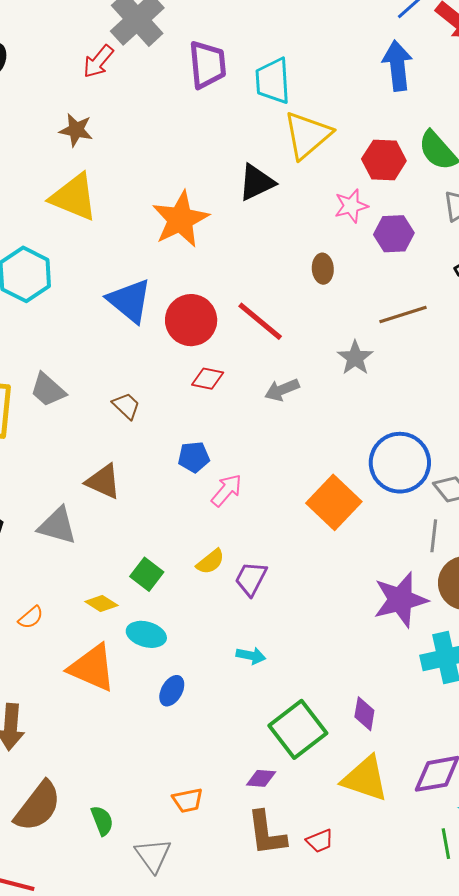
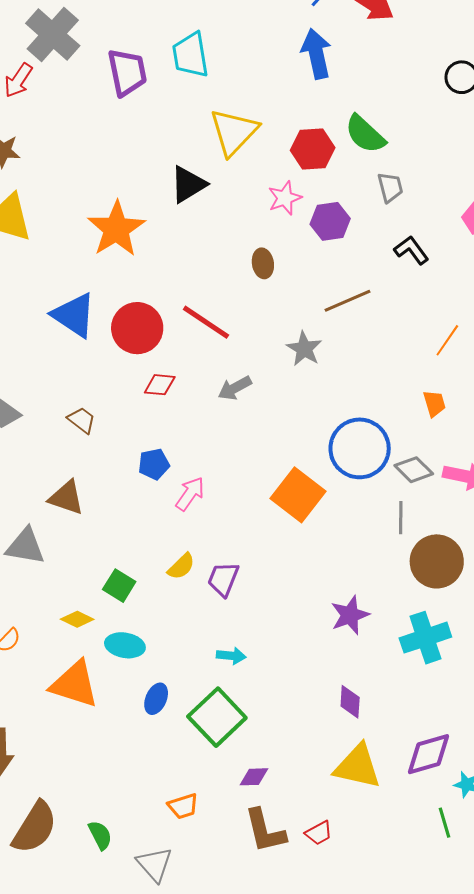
cyan trapezoid: (273, 81) -> (190, 55), moved
purple star: (400, 600) -> (350, 615), moved, size x0.7
green square: (298, 729) -> (217, 717), moved

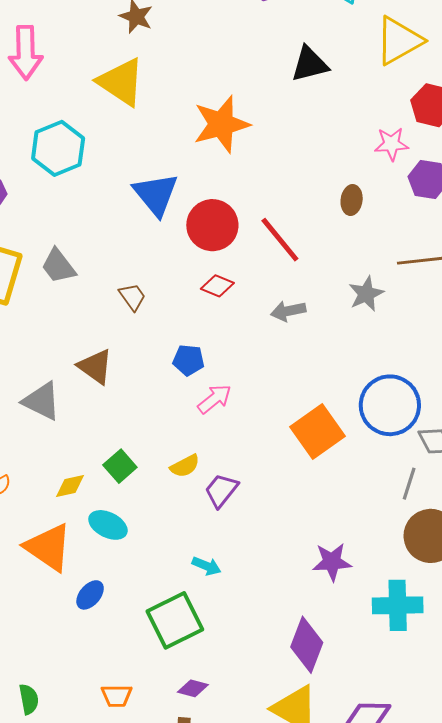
yellow triangle: (234, 132) -> (399, 41), moved
black triangle: (188, 184) -> (310, 64), moved
yellow diamond: (77, 619) -> (70, 486), turned -56
blue ellipse: (156, 699) -> (90, 595), moved
purple diamond: (350, 702) -> (307, 645), size x1.6

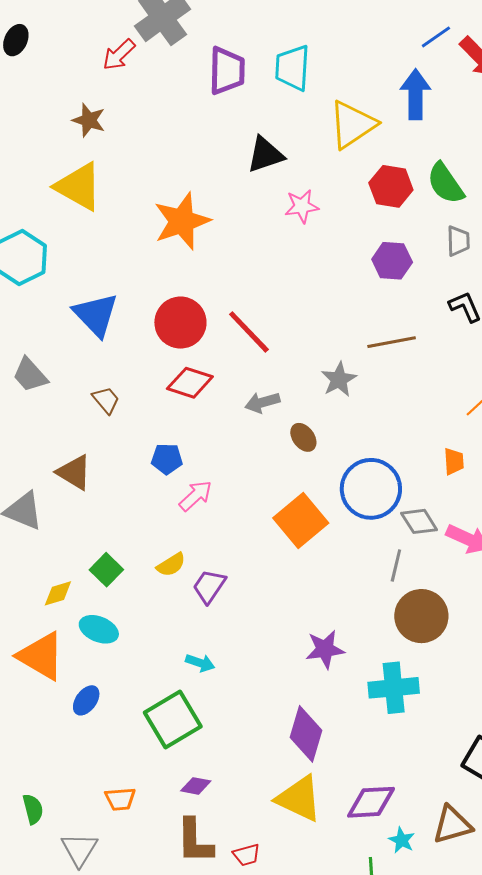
pink star: (391, 144) -> (302, 206), moved
blue triangle: (156, 194) -> (96, 315), moved
brown ellipse: (352, 200) -> (303, 437), moved, turned -40
red diamond: (217, 286) -> (190, 383), size x1.4

